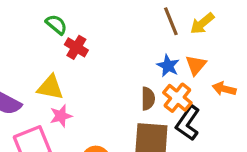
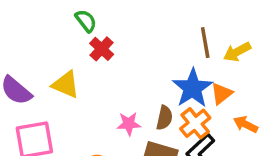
blue star: (168, 66) -> (193, 88), size x1.6
pink star: (61, 116) -> (129, 124), moved

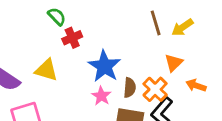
red cross: (102, 49) -> (72, 38), turned 30
blue star: (193, 88) -> (104, 66), moved
pink star: (129, 124) -> (101, 96), turned -30

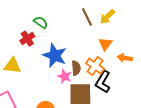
green semicircle: (57, 16) -> (41, 22), moved
pink star: (101, 96) -> (65, 76), moved

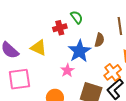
brown semicircle: (76, 68) -> (99, 40), moved
pink star: (65, 76) -> (67, 70), moved

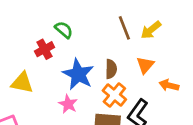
brown semicircle: (99, 40) -> (111, 69), moved
orange cross: (113, 72) -> (114, 95), moved

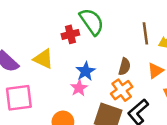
green semicircle: (64, 30) -> (92, 22), size x1.6
blue star: (78, 74) -> (86, 71), moved, size x0.7

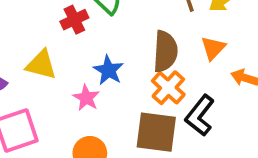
brown semicircle: (124, 67) -> (165, 51), size x1.5
pink star: (79, 88) -> (86, 98), moved

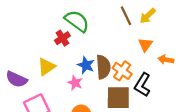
brown semicircle: (165, 51) -> (103, 67), moved
yellow triangle: (41, 65) -> (46, 67), turned -42

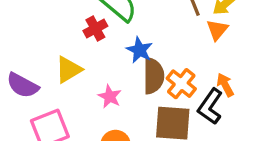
orange triangle: (145, 45) -> (217, 30), moved
orange arrow: (166, 60) -> (225, 85), moved, turned 48
blue star: (86, 65) -> (139, 50), moved

